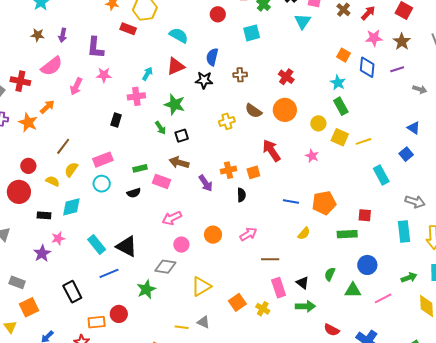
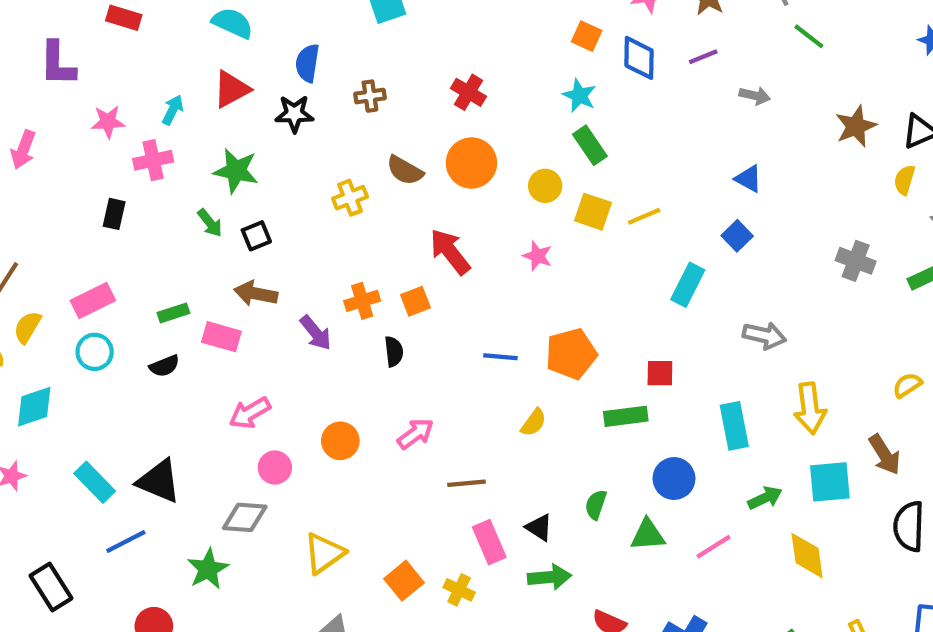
pink star: (104, 75) -> (108, 122), moved
cyan rectangle: (381, 175) -> (688, 285), turned 60
cyan rectangle: (404, 231) -> (734, 426), moved

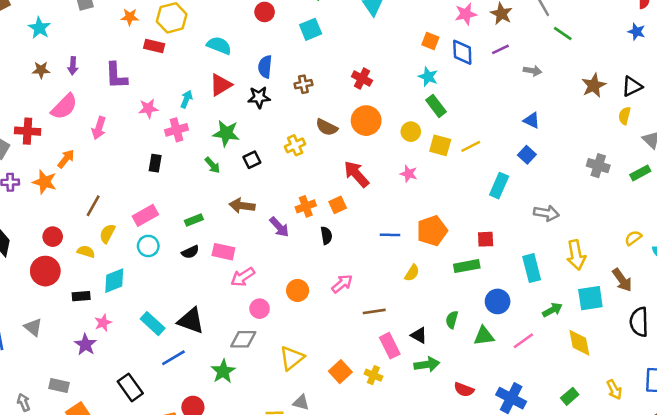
black square: (256, 236) -> (252, 160), moved
pink rectangle: (221, 337) -> (223, 252), moved

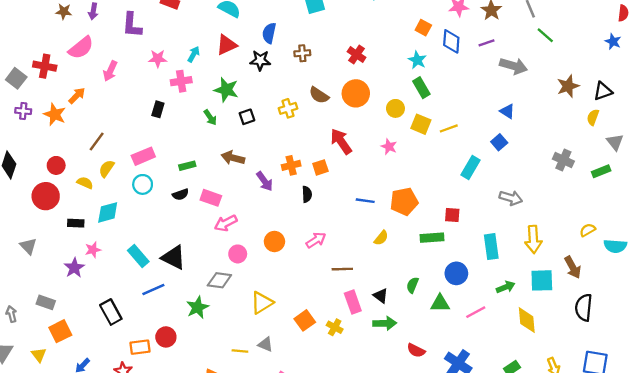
gray arrow: (532, 71) -> (514, 66), size x1.6

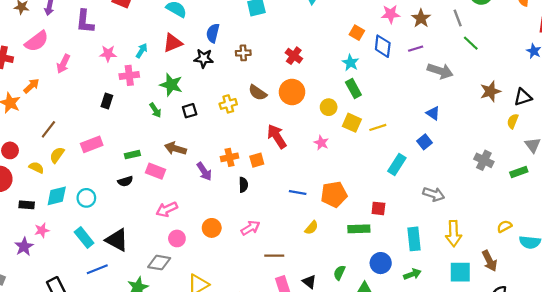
cyan circle: (143, 184) -> (86, 198), moved
pink rectangle: (211, 198) -> (156, 171), moved
green arrow: (506, 287) -> (412, 274), moved

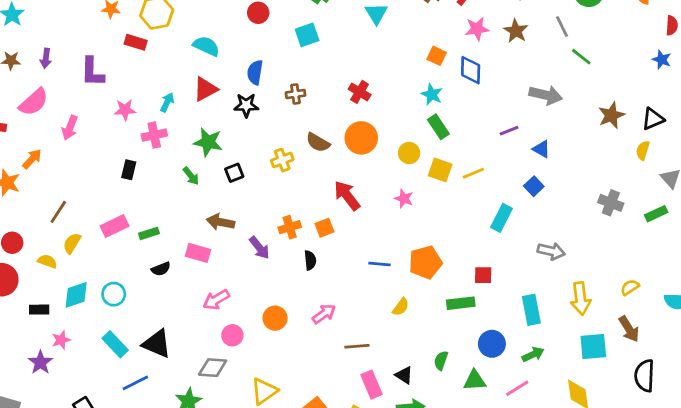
purple line: (416, 49) -> (509, 131), moved
green rectangle: (132, 155) -> (149, 233), moved
yellow semicircle: (504, 226) -> (630, 287), moved

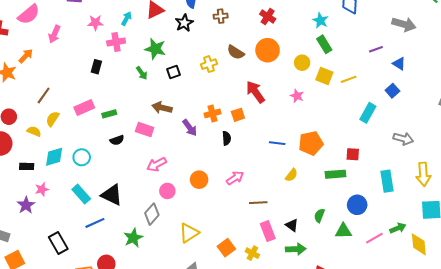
black star: (246, 105) -> (184, 23), turned -30
green arrow: (533, 354) -> (398, 228), moved
gray diamond: (213, 368) -> (152, 214), turned -55

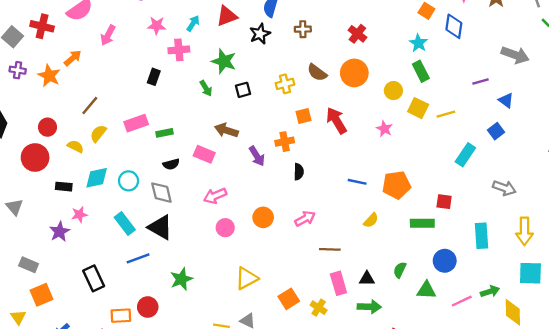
orange square: (238, 115) -> (304, 116), moved
gray diamond: (152, 214) -> (161, 193), moved, turned -60
black triangle: (292, 225) -> (367, 279), turned -40

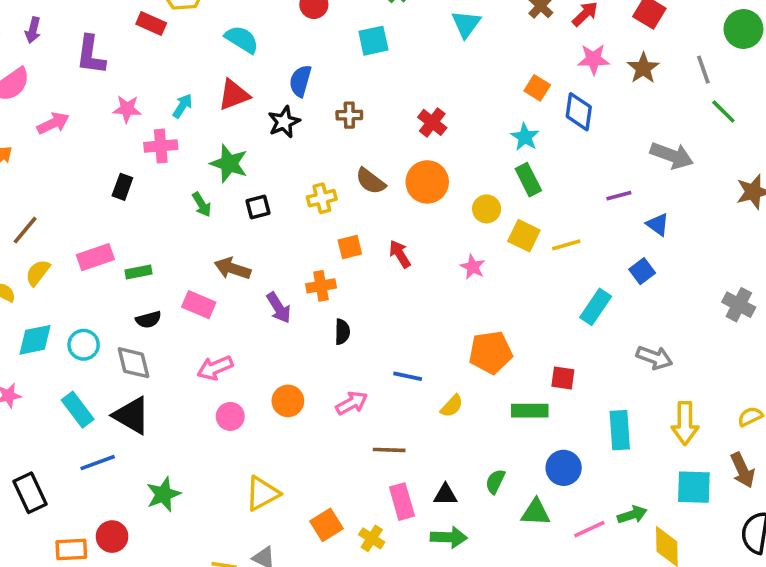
pink arrow: (108, 35) -> (53, 123), turned -144
red arrow: (336, 120) -> (400, 254), size x0.7
blue line: (357, 182) -> (408, 376), moved

